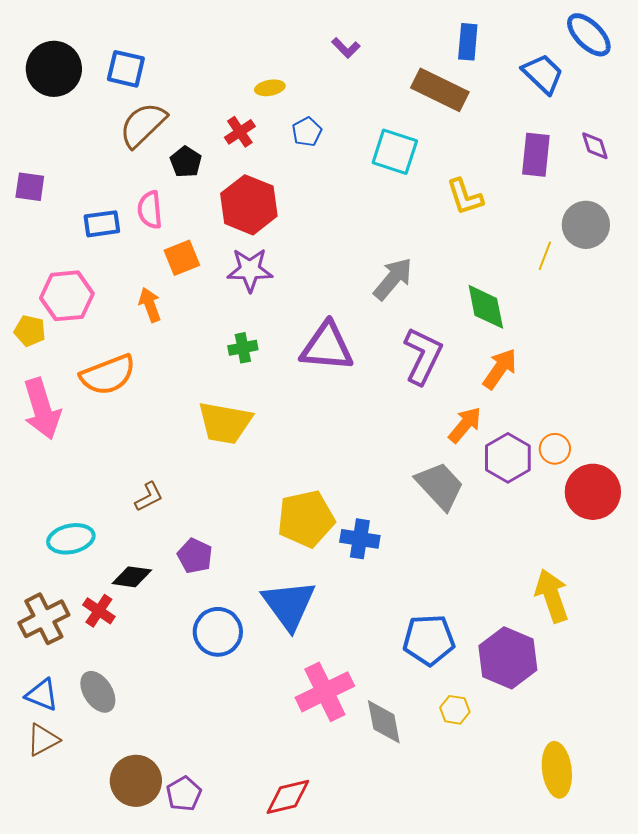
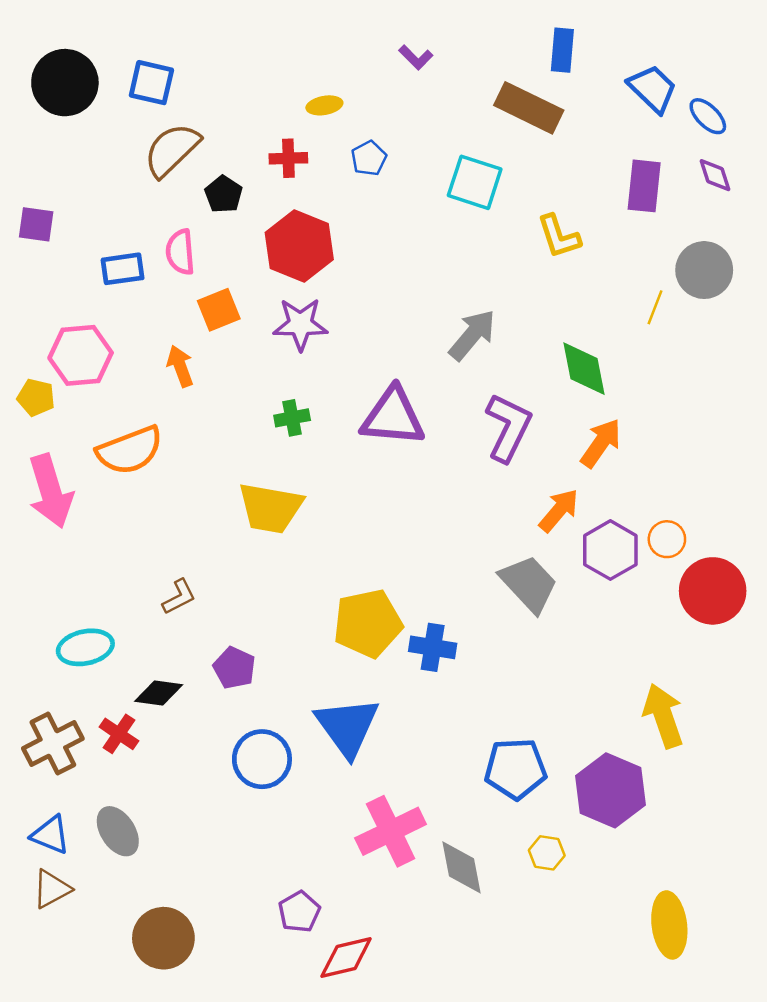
blue ellipse: (589, 35) -> (708, 116), moved, size x0.7
red cross: (240, 132) -> (288, 158), turned 32
purple pentagon: (184, 794) -> (299, 912), moved

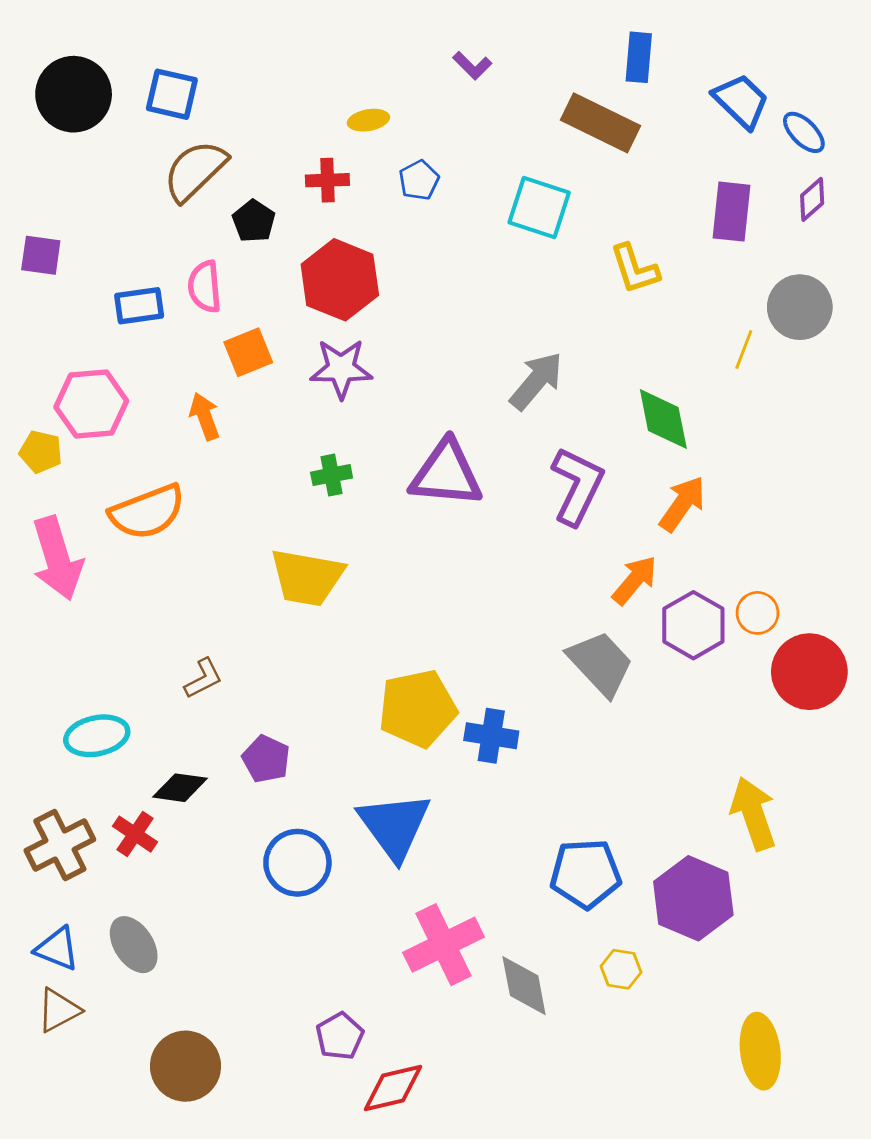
purple diamond: (715, 175) -> (812, 199), turned 66

